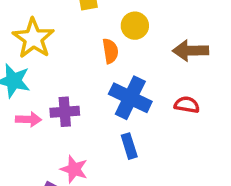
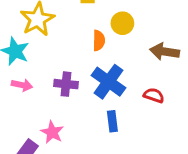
purple cross: (65, 112) -> (66, 84), moved
blue rectangle: (129, 146) -> (112, 121), moved

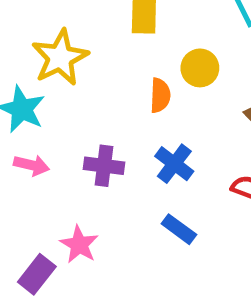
blue cross: (109, 82) -> (174, 164), size x0.7
blue rectangle: (112, 121) -> (179, 229), turned -48

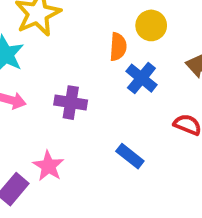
blue cross: (174, 164) -> (141, 78), moved

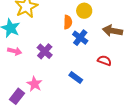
purple cross: (71, 103) -> (45, 51), turned 35

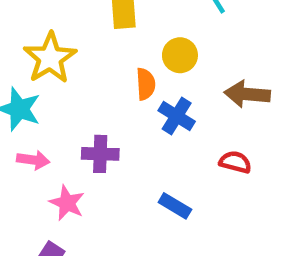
purple cross: (45, 51) -> (100, 154), turned -35
pink star: (35, 84) -> (67, 203), moved

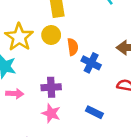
yellow circle: (180, 55) -> (51, 35), moved
pink star: (67, 203) -> (51, 113), moved

